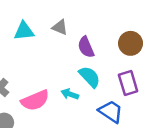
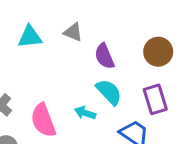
pink semicircle: (35, 100) -> (43, 120), turned 92

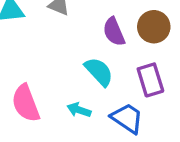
purple semicircle: (104, 56) -> (114, 32), moved
cyan arrow: (85, 113) -> (79, 110), moved

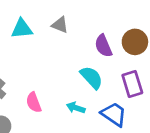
pink semicircle: (26, 103) -> (34, 102), size x0.7

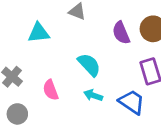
cyan triangle: (22, 29) -> (39, 33), moved
cyan semicircle: (92, 77) -> (89, 65), moved

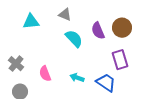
cyan triangle: (39, 33) -> (31, 22), moved
cyan semicircle: (89, 65) -> (74, 39), moved

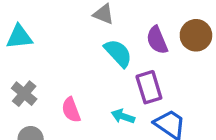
cyan triangle: (31, 22) -> (19, 37), moved
purple rectangle: (120, 60) -> (149, 87), moved

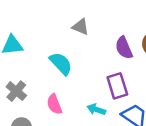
cyan semicircle: (118, 53) -> (61, 64), moved

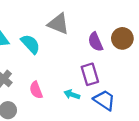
gray triangle: (81, 27) -> (58, 24), size x1.5
cyan semicircle: (61, 64) -> (30, 44), moved

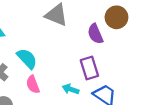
brown circle: (122, 38) -> (116, 17), moved
cyan semicircle: (30, 44) -> (27, 59), moved

